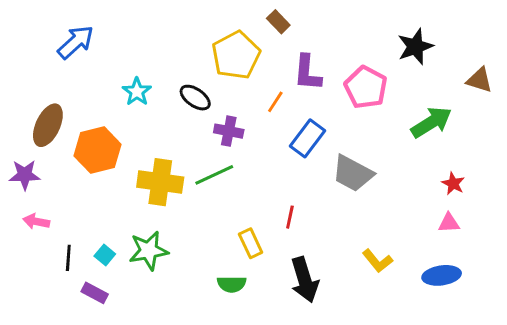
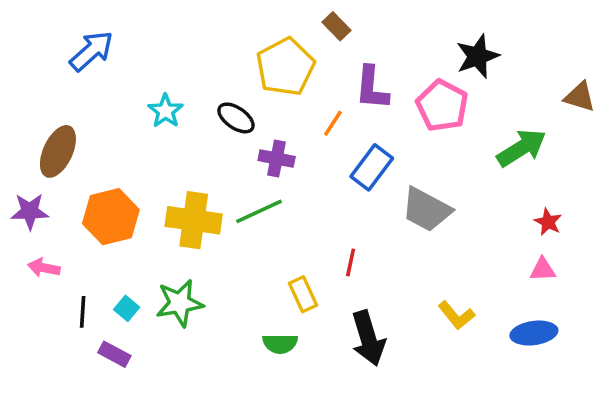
black star: (415, 47) -> (477, 56), moved
orange hexagon: (98, 150) -> (111, 217), moved

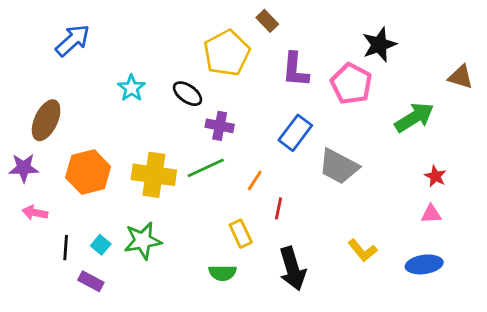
orange line: (333, 123) -> (255, 180), moved

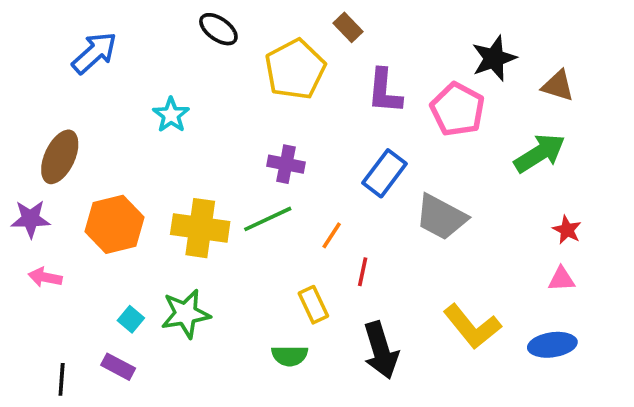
brown triangle: (461, 77) -> (558, 86), moved
black ellipse: (187, 94) -> (218, 29), moved
black line: (66, 248) -> (62, 379), moved
yellow L-shape: (363, 250) -> (472, 327), size x1.5

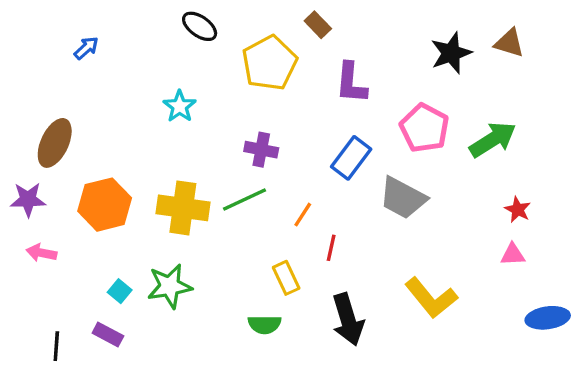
blue arrow: (94, 53) -> (86, 48), size x0.6
brown triangle: (558, 86) -> (509, 43), moved
pink pentagon: (457, 109) -> (424, 128), moved
cyan star: (171, 115) -> (180, 106), moved
blue ellipse: (552, 345) -> (548, 318), moved

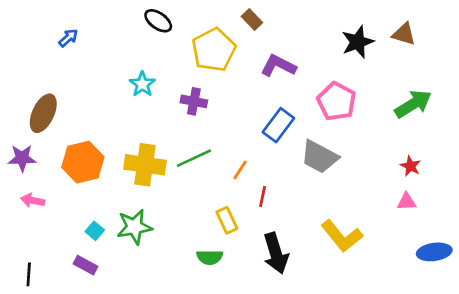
purple L-shape: (351, 83) -> (278, 66), turned 112
green arrow: (493, 140) -> (413, 104), moved
purple cross: (261, 150) -> (194, 101), moved
black line: (56, 346) -> (29, 274), moved

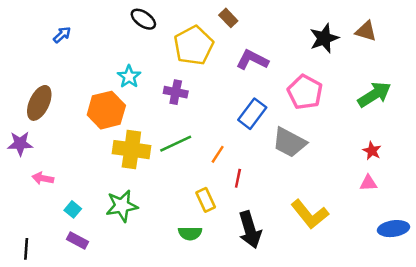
orange hexagon: (83, 162) -> (106, 110), moved
pink arrow: (33, 200) -> (43, 178), moved
cyan square: (95, 231) -> (73, 209), moved

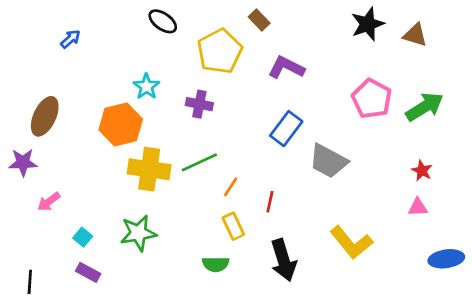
black star: (324, 38) -> (368, 24), moved
pink pentagon: (305, 92) -> (372, 99), moved
orange line: (218, 154) -> (231, 187), moved
pink arrow: (43, 178) -> (49, 202), turned -48

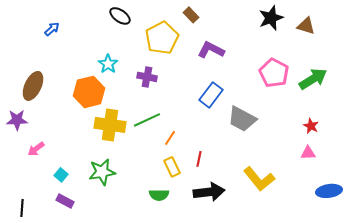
red line: (270, 202) -> (199, 159), moved
black arrow: (283, 260) -> (209, 192), turned -80

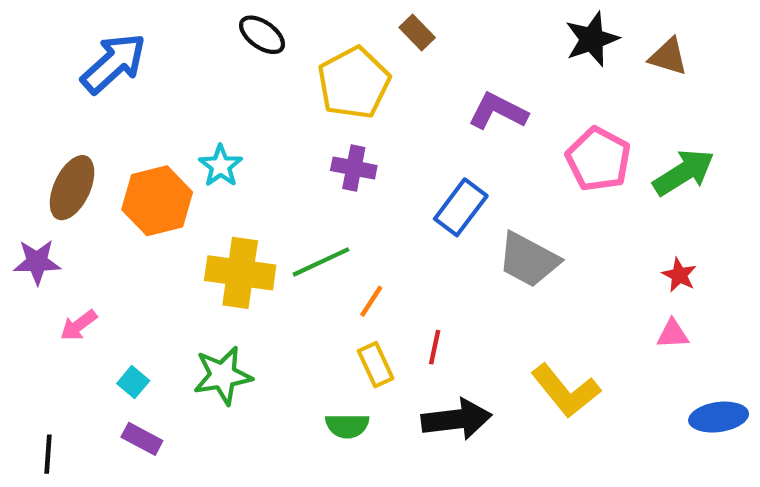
blue arrow: (52, 29) -> (114, 63), size x2.0
purple L-shape: (211, 50) -> (498, 111), moved
cyan star: (108, 64) -> (221, 166), moved
purple cross: (147, 77) -> (354, 168), moved
orange hexagon: (89, 92) -> (157, 201), moved

